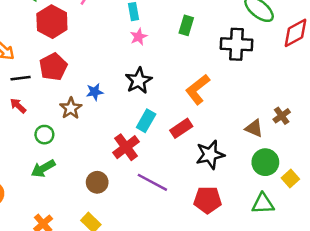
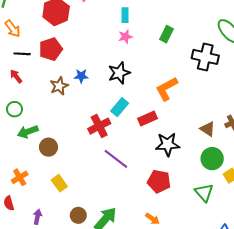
green circle: (44, 135) -> (15, 109), moved
brown circle: (97, 182) -> (48, 147), moved
green triangle: (263, 204) -> (204, 192), turned 42

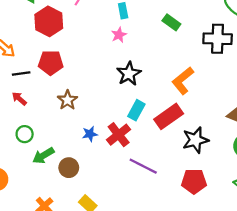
green rectangle: (167, 34) -> (171, 22), turned -70
pink star: (125, 37) -> (119, 35), moved
red pentagon: (51, 49) -> (51, 63), turned 30
blue star: (81, 76) -> (90, 134), moved
red rectangle: (148, 118) -> (169, 116), size x1.4

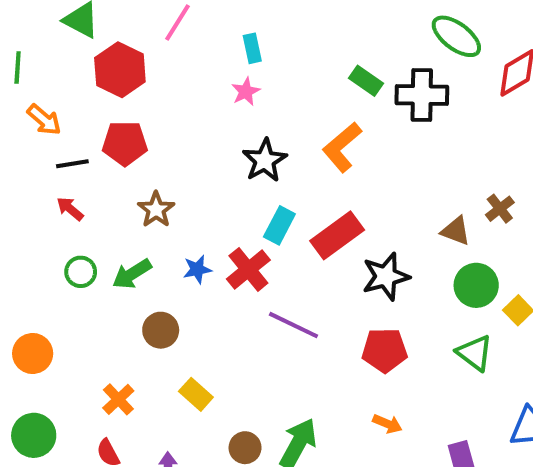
green rectangle: (171, 22) -> (366, 81), moved
orange L-shape: (183, 81) -> (342, 147), moved
green arrow: (43, 156) -> (132, 274), moved

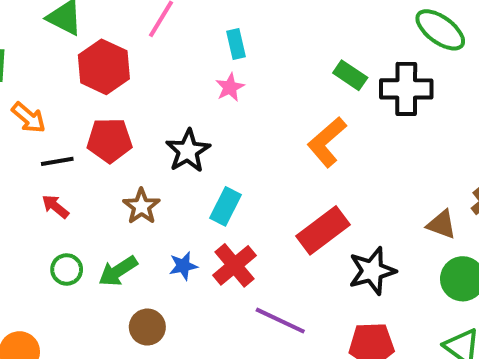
black star: (265, 160) -> (188, 151), moved
cyan rectangle: (279, 225) -> (225, 206), moved

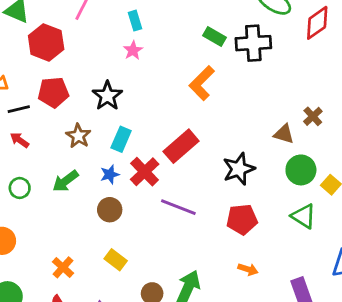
cyan rectangle: (225, 206) -> (121, 139), moved
red rectangle: (323, 230) -> (181, 146), moved
green circle: (67, 269) -> (20, 188), moved
brown circle: (147, 327) -> (110, 210), moved

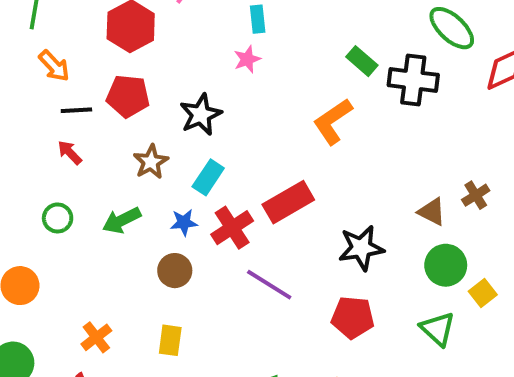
yellow rectangle: (116, 260) -> (170, 340), turned 50

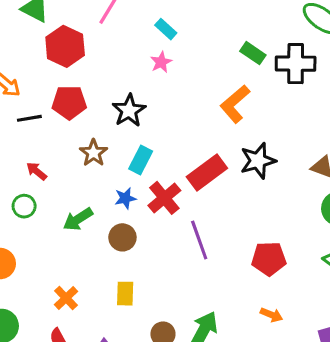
cyan rectangle: (258, 19) -> (166, 29), turned -35
red arrow: (70, 153) -> (37, 171), moved
green arrow: (122, 220) -> (78, 219), moved
black star: (361, 248) -> (258, 161), moved
purple line: (269, 285) -> (199, 240), turned 45

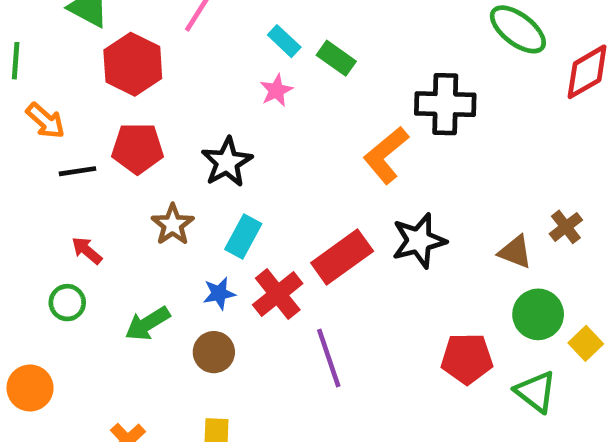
green rectangle: (253, 53) -> (336, 58), moved
black cross: (296, 64) -> (445, 104), moved
red pentagon: (269, 259) -> (467, 359), moved

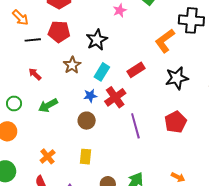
red rectangle: (342, 257) -> (136, 70), moved, size x0.7
green circle: (67, 303) -> (14, 103), moved
green arrow: (147, 324) -> (48, 105), moved
red pentagon: (467, 359) -> (176, 122), moved, turned -30

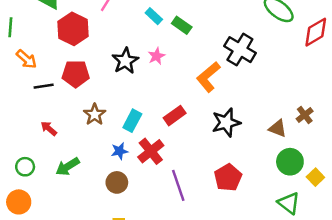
pink star: (120, 10) -> (156, 56), moved
black cross: (191, 20) -> (240, 50), turned 30
black star: (97, 40) -> (125, 61), moved

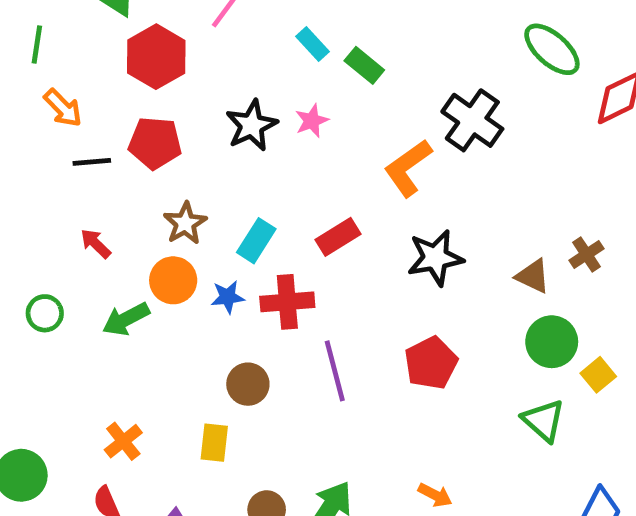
red cross: (151, 151) -> (287, 302), turned 30
brown circle: (117, 182) -> (248, 384), moved
orange circle: (19, 202) -> (173, 280), moved

